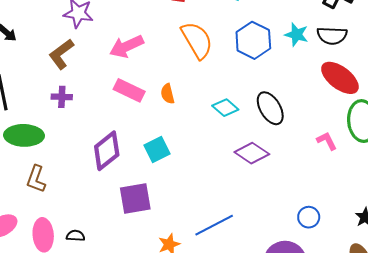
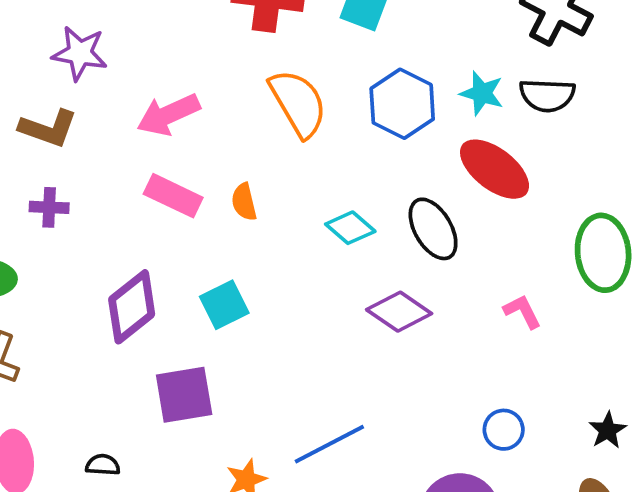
brown L-shape: (61, 54) -> (48, 128), turned -124
red ellipse: (340, 78) -> (495, 169), moved
pink L-shape: (327, 141) -> (522, 311), moved
black semicircle: (76, 236) -> (103, 465), moved

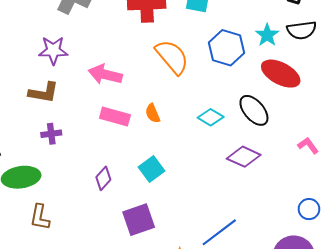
cyan star: (482, 93) -> (267, 35), turned 30
pink arrow: (168, 114) -> (105, 74), turned 48
purple diamond: (132, 307) -> (103, 178), size x0.6

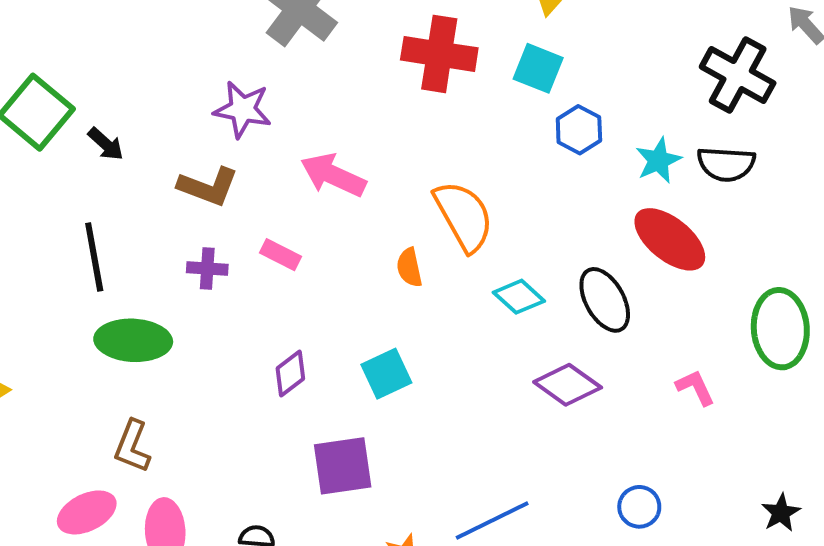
blue hexagon: (226, 48) -> (579, 130), moved, size x0.7
orange semicircle: (172, 57) -> (464, 216), moved
pink rectangle: (115, 117) -> (280, 255), moved, size x0.7
blue circle: (309, 209) -> (639, 507), moved
brown L-shape: (40, 217) -> (132, 446), moved

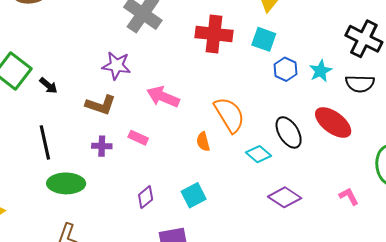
cyan star: (658, 160) -> (320, 71), moved
black ellipse: (605, 300) -> (289, 132), moved

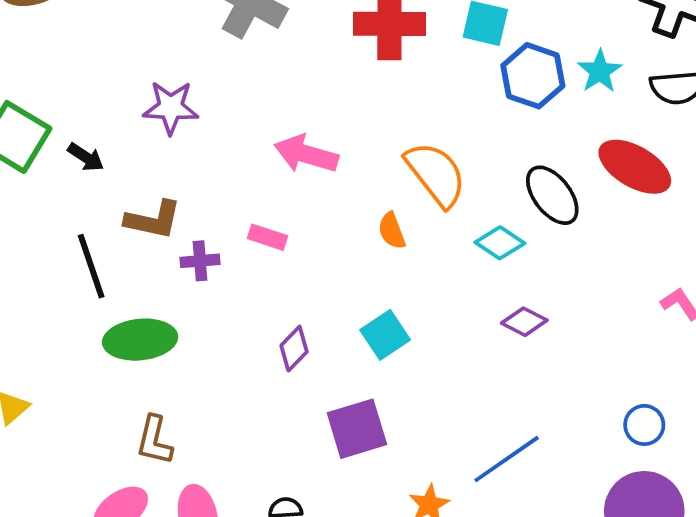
purple star: (116, 66) -> (171, 107), moved
blue hexagon: (285, 69) -> (533, 76), size x1.4
brown L-shape: (101, 105) -> (153, 220), moved
purple diamond: (285, 197) -> (524, 322), moved, size x0.7

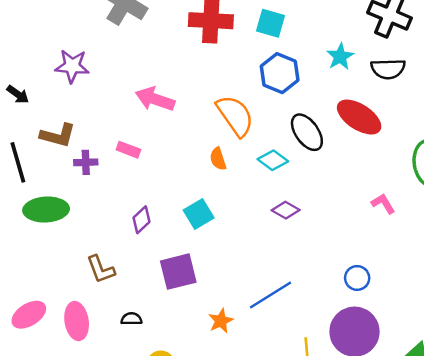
blue hexagon: (533, 76) -> (280, 73), moved
orange semicircle: (392, 231) -> (218, 159), moved
brown L-shape: (154, 440) -> (101, 269), moved, turned -36

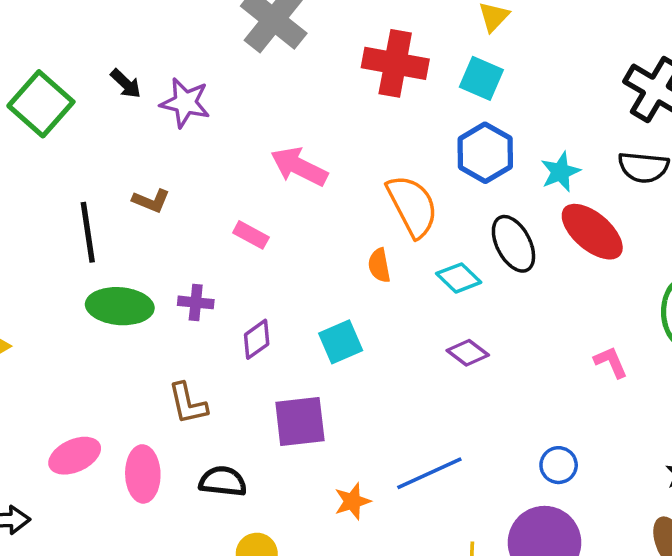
cyan star: (340, 57) -> (560, 172), moved
black arrow: (18, 94) -> (126, 84), moved
brown L-shape: (58, 135) -> (151, 201), size x0.7
purple cross: (86, 162) -> (196, 302), moved
black semicircle: (131, 319) -> (223, 481), size x1.5

